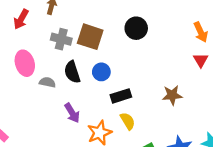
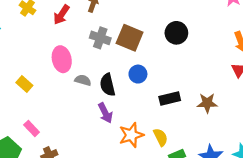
black semicircle: (72, 72) -> (108, 85), moved
black rectangle: (121, 96) -> (170, 98), moved
yellow semicircle: (128, 121) -> (161, 137), moved

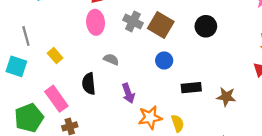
pink ellipse: (62, 59) -> (96, 22), moved
black semicircle: (108, 85) -> (89, 84), moved
pink rectangle: (32, 128) -> (56, 99), size x1.6

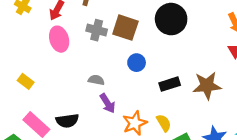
black circle: (206, 26) -> (171, 19), size x1.4
gray semicircle: (111, 59) -> (96, 80), moved
black semicircle: (89, 84) -> (67, 121), moved, turned -80
brown star: (226, 97) -> (207, 86), size x1.4

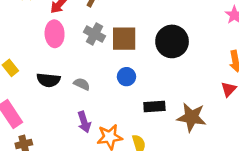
brown square: (125, 28) -> (124, 39), turned -32
purple arrow: (108, 103) -> (84, 122), moved
black semicircle: (67, 121) -> (48, 80), moved

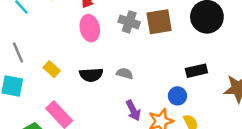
blue circle: (126, 77) -> (177, 96), moved
black rectangle: (154, 107) -> (196, 71), moved

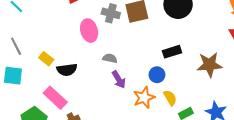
pink ellipse: (90, 28) -> (89, 31), moved
black semicircle: (91, 75) -> (67, 70), moved
purple arrow: (133, 111) -> (119, 80), moved

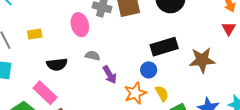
black rectangle: (172, 52) -> (164, 47), size x1.4
gray semicircle: (110, 58) -> (92, 56), moved
yellow rectangle: (46, 59) -> (35, 34), moved, turned -48

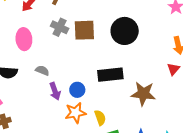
pink ellipse: (80, 25) -> (24, 39), moved
blue circle: (149, 70) -> (77, 90), moved

